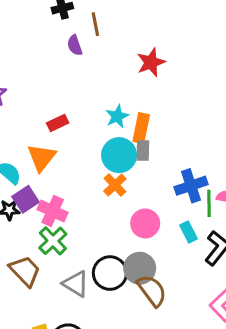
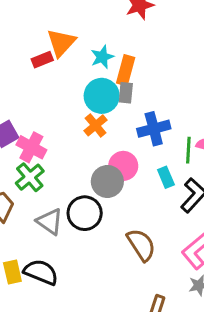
orange triangle: (42, 157) -> (61, 43), moved
blue cross: (191, 186) -> (154, 129), moved
gray circle: (140, 268) -> (107, 181), moved
brown semicircle: (152, 290) -> (141, 245), moved

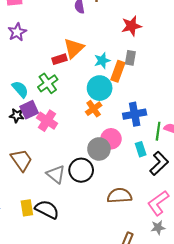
gray rectangle: (126, 93) -> (130, 58), moved
green cross: (30, 177) -> (48, 83), moved
brown semicircle: (141, 245) -> (119, 196), turned -65

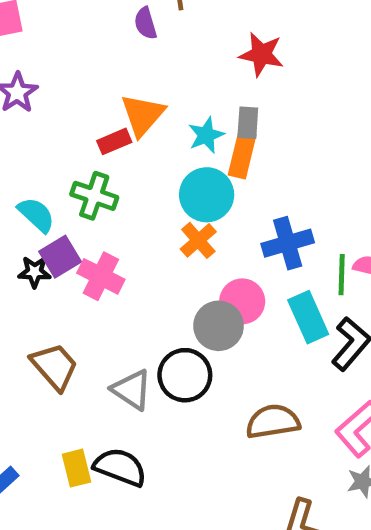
red star: (131, 26) -> (261, 54), turned 30
gray rectangle: (130, 58) -> (248, 123), moved
green cross: (48, 83) -> (94, 196), turned -30
cyan rectangle: (141, 149) -> (308, 317), size x1.5

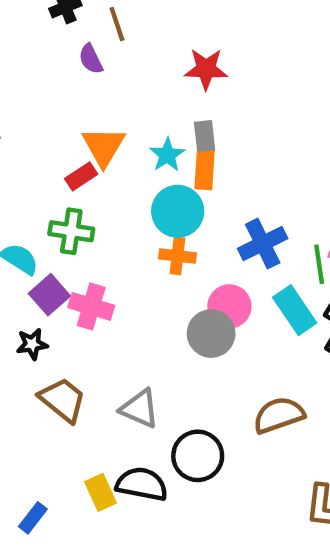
orange cross: (198, 240) -> (177, 256), turned -32
black star: (35, 272) -> (32, 344), moved
black circle: (185, 375) -> (198, 456), moved

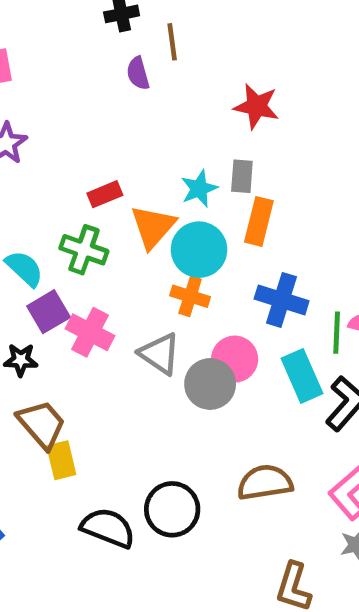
orange triangle: (104, 146) -> (153, 227), moved
orange rectangle: (205, 167) -> (259, 221), moved
blue cross: (263, 244) -> (282, 300), turned 33
gray triangle: (140, 409) -> (160, 354), moved
yellow rectangle: (101, 492) -> (61, 460), moved

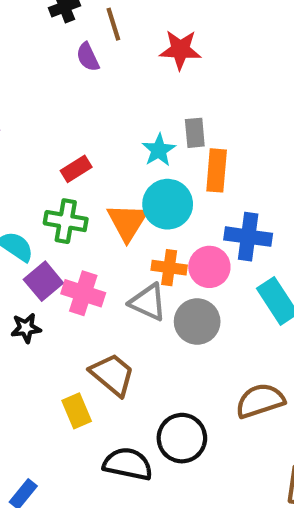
red star: (256, 106) -> (180, 50), moved
orange triangle: (153, 227) -> (127, 222), moved
orange cross: (190, 296) -> (169, 268), moved
pink circle: (235, 359) -> (209, 267), moved
brown trapezoid: (42, 424) -> (112, 375), moved

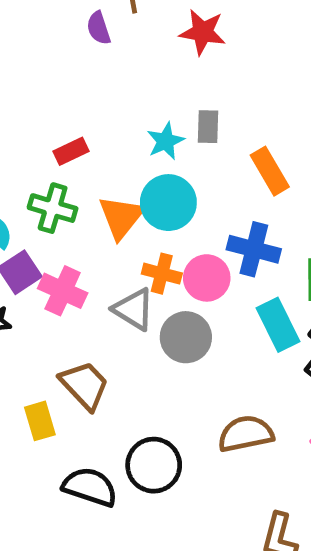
orange rectangle: (217, 170) -> (270, 171), moved, turned -42

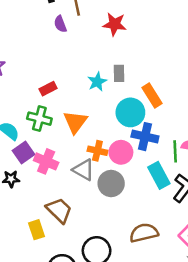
cyan circle: (168, 203) -> (130, 112), moved

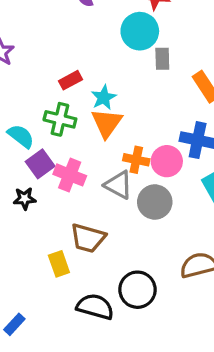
cyan star: (97, 82) -> (104, 98), moved
cyan circle: (130, 112) -> (140, 31), moved
brown trapezoid: (59, 210) -> (88, 238), turned 152

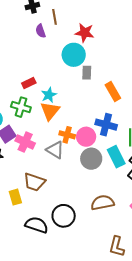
gray circle: (155, 202) -> (91, 159), moved

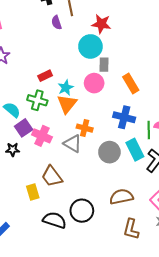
pink circle: (86, 137) -> (94, 83), moved
brown trapezoid: (34, 182) -> (52, 176), turned 35
brown L-shape: (117, 247) -> (131, 229), moved

